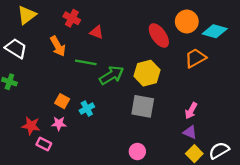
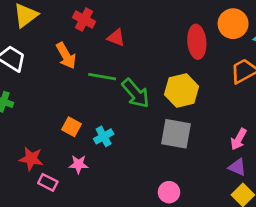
red ellipse: (159, 35) -> (197, 42), turned 30
green arrow: (112, 75) -> (136, 93), turned 80
pink star: (59, 124) -> (78, 164), moved

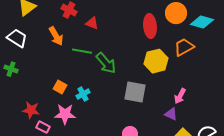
yellow hexagon: (182, 91) -> (156, 61), moved
pink star: (78, 164) -> (65, 114), size x1.5
purple triangle: (237, 167) -> (171, 114), moved

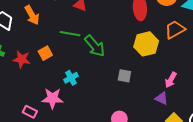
orange arrow: (56, 36) -> (32, 15), moved
orange square: (60, 87) -> (45, 53), moved, turned 32
gray square: (135, 92) -> (124, 76), size x0.6
red star: (31, 110) -> (22, 59), moved

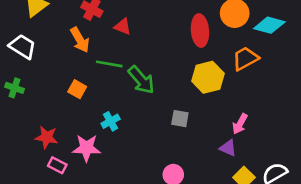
orange arrow: (32, 15) -> (80, 40), moved
orange square: (45, 53) -> (77, 89), turned -32
red star: (22, 59) -> (47, 137), moved

